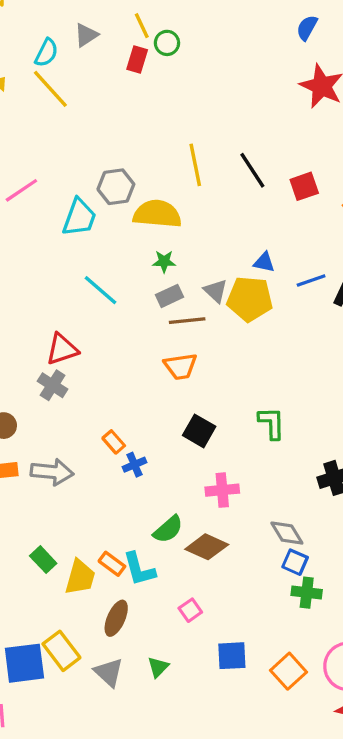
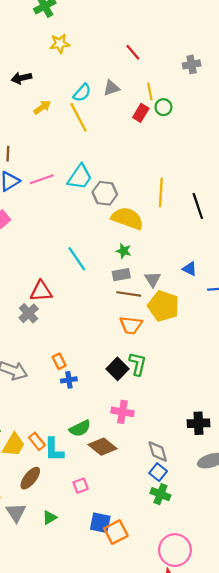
cyan trapezoid: (79, 217) -> (80, 177), moved
yellow pentagon: (250, 299) -> (163, 306), moved
orange trapezoid: (180, 366) -> (131, 325), moved
green L-shape: (272, 423) -> (138, 364), moved
orange square: (289, 671) -> (116, 532), moved

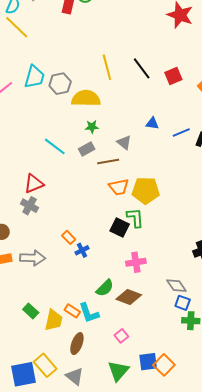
gray rectangle: (121, 275) -> (87, 149), moved
yellow pentagon: (163, 306) -> (146, 190), moved
green triangle: (50, 518) -> (118, 371), moved, size x1.6

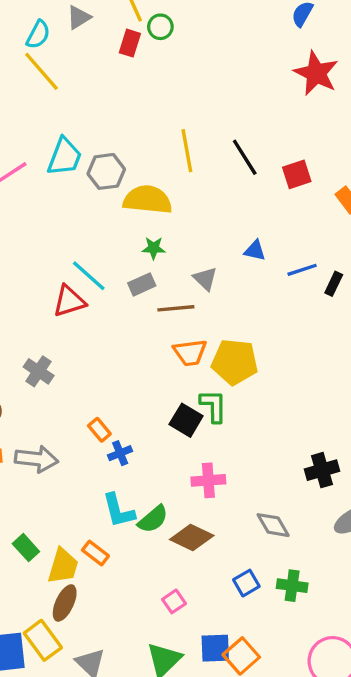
red triangle: (34, 184) -> (69, 301), moved
blue square: (183, 303) -> (246, 583), moved, turned 35
cyan L-shape: (89, 313) -> (119, 511), moved
brown ellipse: (77, 344) -> (65, 603), moved

